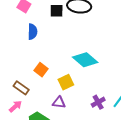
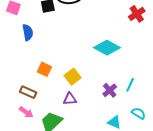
cyan diamond: (85, 60) -> (107, 48), moved
pink arrow: (15, 106) -> (26, 112), turned 88

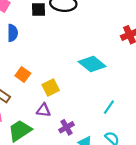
purple cross: (110, 90) -> (67, 127), moved

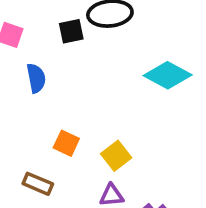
cyan diamond: (92, 64) -> (168, 75), moved

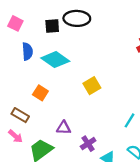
cyan diamond: (168, 75) -> (55, 60), moved
yellow square: (116, 156) -> (92, 86), moved

